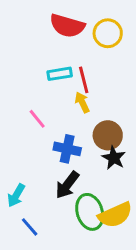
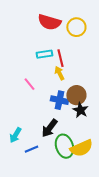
blue cross: (67, 149) -> (59, 100), moved
blue line: (30, 227) -> (31, 149), moved, turned -72

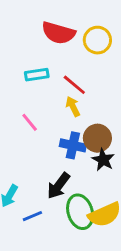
cyan rectangle: (44, 54) -> (37, 75), moved
red line: (60, 58) -> (74, 85), turned -36

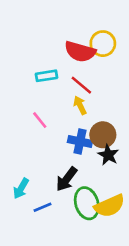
red semicircle: (58, 33) -> (80, 52), moved

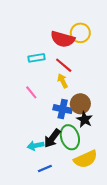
cyan arrow: (21, 188) -> (35, 146), moved, turned 49
green ellipse: (87, 203) -> (70, 137), moved
blue line: (42, 207) -> (45, 169), moved

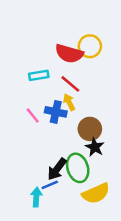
blue cross: (63, 109) -> (56, 112), moved
cyan arrow: (35, 146) -> (36, 197), moved, turned 105
blue line: (45, 169) -> (50, 185), moved

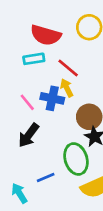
red semicircle: (69, 54) -> (46, 35), moved
black arrow: (57, 169) -> (29, 135), moved
cyan arrow: (36, 197) -> (19, 193), moved, turned -36

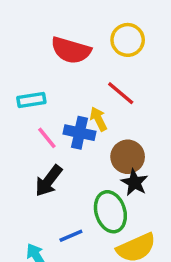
cyan rectangle: (34, 59) -> (31, 100), moved
red line: (68, 68) -> (121, 93), moved

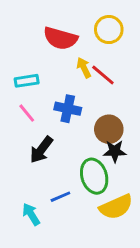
yellow arrow: (98, 119) -> (84, 68), moved
pink line: (47, 138) -> (27, 113), moved
black star: (134, 183) -> (115, 151), turned -30

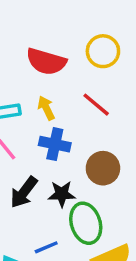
yellow arrow: (84, 68) -> (46, 108), moved
black star: (115, 151) -> (62, 194), moved

